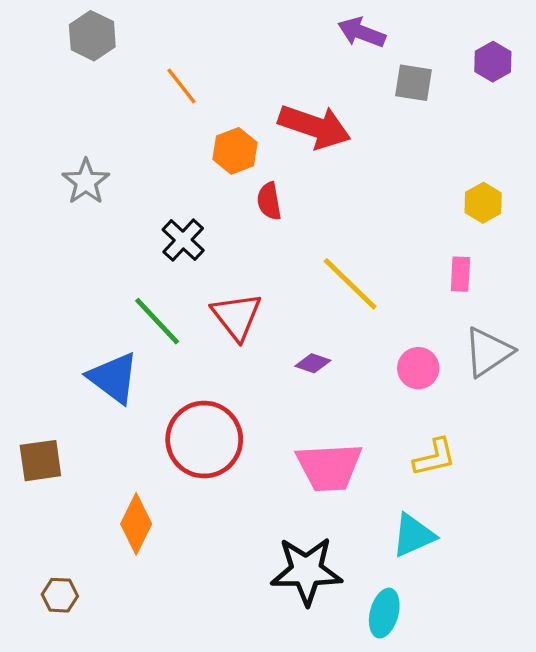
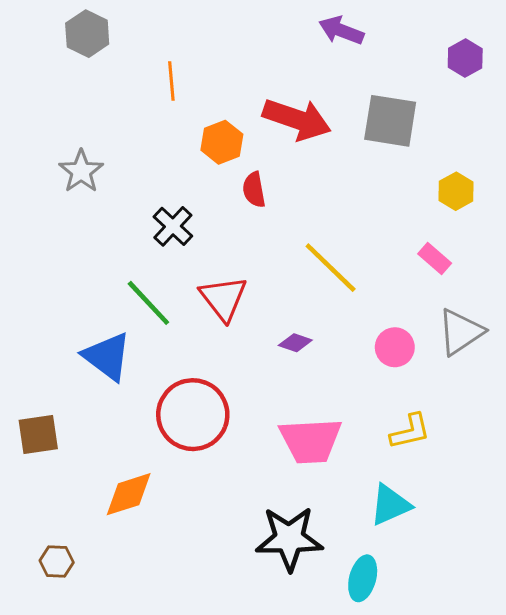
gray square: (413, 83) -> (390, 121), moved, size x1.5
orange line: (181, 86) -> (171, 81), turned 33
pink rectangle: (460, 274) -> (435, 259), turned -52
orange diamond: (136, 524) -> (129, 494), turned 46

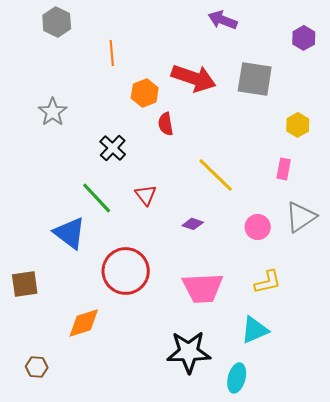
pink rectangle: (435, 259) -> (284, 169), turned 60
red triangle: (223, 298) -> (146, 195), size x0.7

